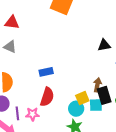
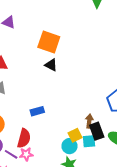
black triangle: (104, 45) -> (51, 65), moved, turned 40
red semicircle: (47, 97) -> (24, 138), moved
purple line: (17, 113) -> (11, 154), turned -48

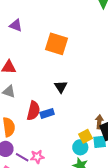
black triangle: (51, 65) -> (61, 87), moved, turned 32
red semicircle: (24, 138) -> (33, 111), moved

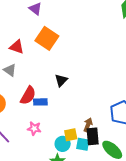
orange square: (57, 44) -> (47, 38), moved
pink star: (37, 157) -> (34, 128), moved

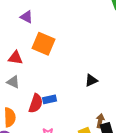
black triangle: (61, 80) -> (91, 80), moved, turned 32
blue rectangle: (40, 102) -> (50, 99), moved

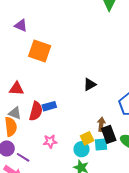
red triangle: (15, 58) -> (17, 89), moved
gray triangle: (13, 82) -> (15, 113), moved

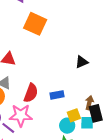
blue rectangle: (49, 106) -> (57, 95), moved
red semicircle: (36, 111) -> (31, 93), moved
pink star: (50, 141) -> (21, 115), moved, size x1.6

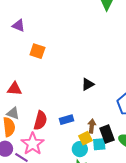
orange square: (35, 24) -> (37, 51), size x0.7
brown arrow: (89, 103) -> (92, 126), moved
pink star: (21, 115) -> (33, 144), turned -30

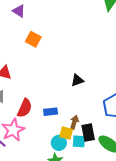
yellow square: (85, 138) -> (66, 133), turned 32

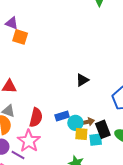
orange square: (33, 39) -> (20, 37), moved
brown arrow: (74, 122) -> (87, 122), turned 72
cyan circle: (59, 143) -> (75, 123), moved

